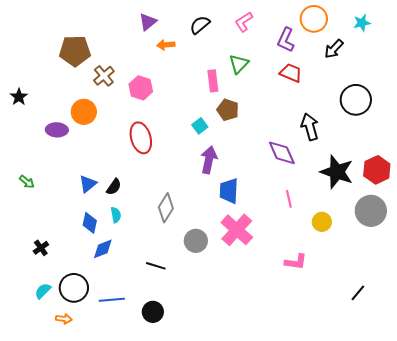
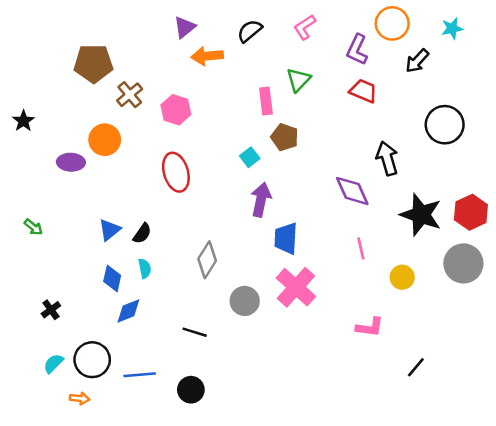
orange arrow: (166, 45) -> (207, 56), size x1.4
black line: (358, 293) -> (416, 367), moved

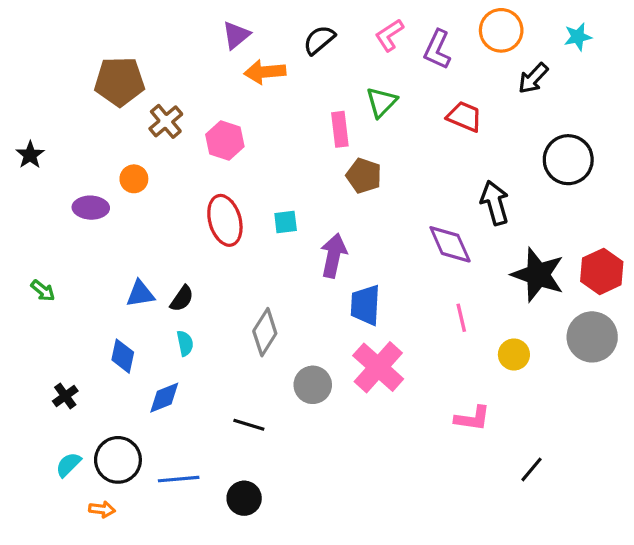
purple L-shape: (357, 50) -> (437, 50), moved
orange circle: (105, 140) -> (134, 179), size x0.7
cyan square: (250, 157) -> (286, 222), moved, turned 30
blue triangle: (110, 230) -> (140, 294), turned 30
blue diamond: (112, 278) -> (123, 356), moved

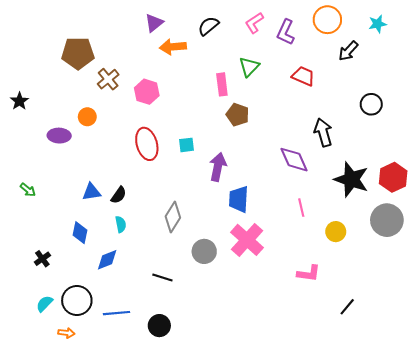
black circle: (568, 160) -> (371, 104), size x0.7

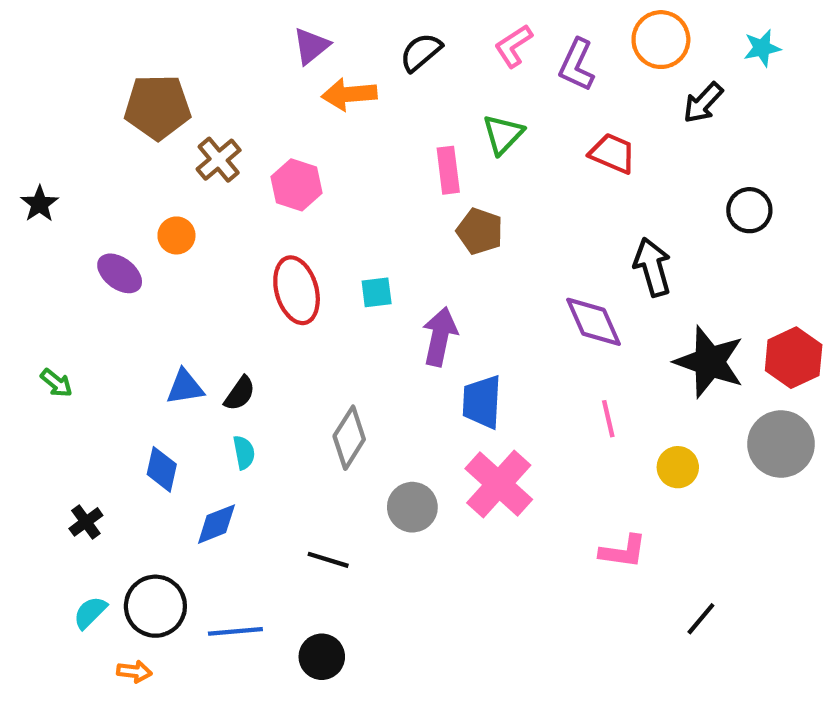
purple ellipse: (59, 136) -> (120, 273), turned 35

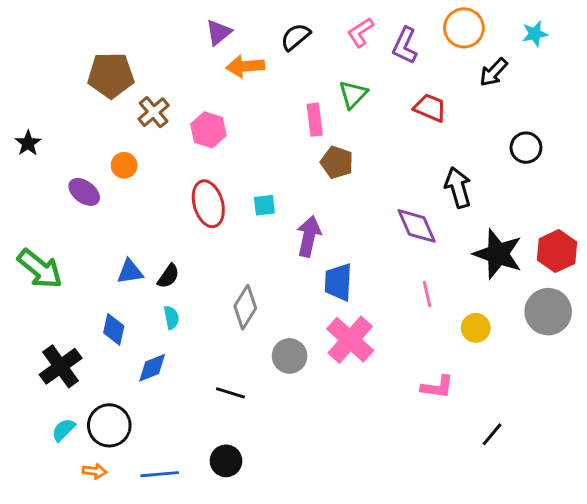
green arrow: (56, 383) -> (40, 269), size x2.0
black cross: (86, 522) -> (61, 366), size x1.8
blue line: (235, 631) -> (160, 474), moved

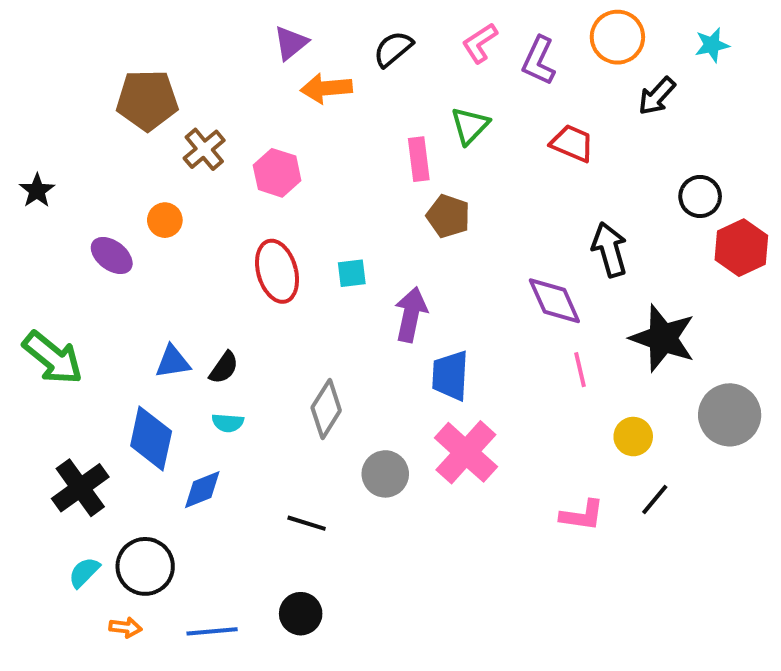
red hexagon: (557, 251) -> (741, 248), moved
pink line: (427, 294) -> (580, 370), moved
cyan semicircle: (171, 318) -> (228, 423), turned 105
blue diamond: (114, 329) -> (151, 439), size x1.5
black line: (492, 434) -> (655, 500), moved

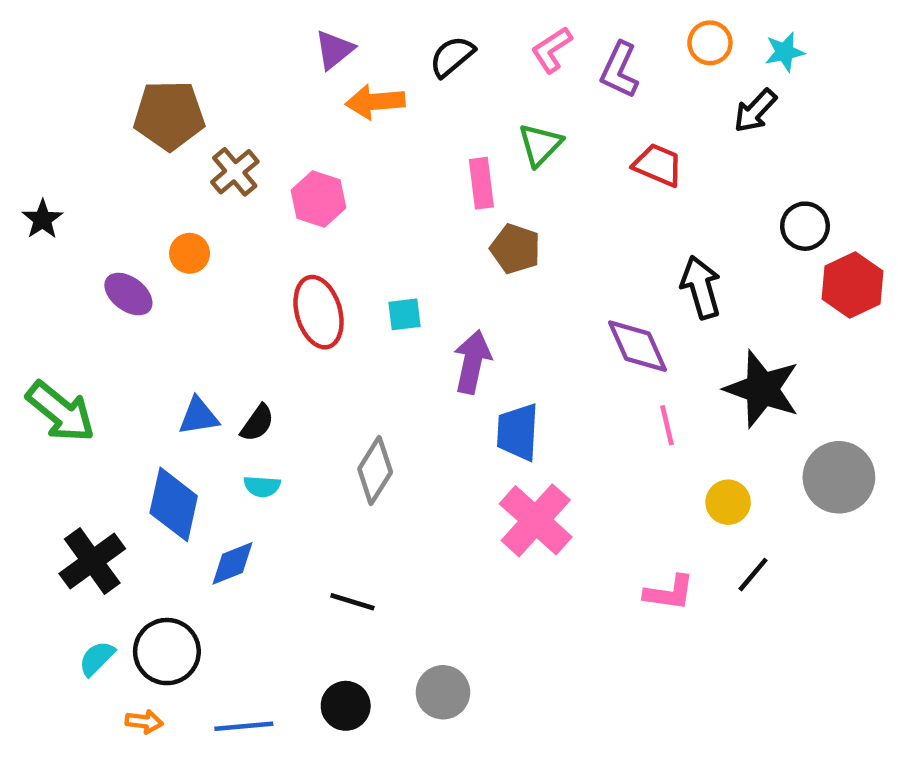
orange circle: (617, 37) -> (710, 43), size x0.7
cyan star: (712, 45) -> (785, 52), moved
gray circle: (385, 474) -> (443, 692), moved

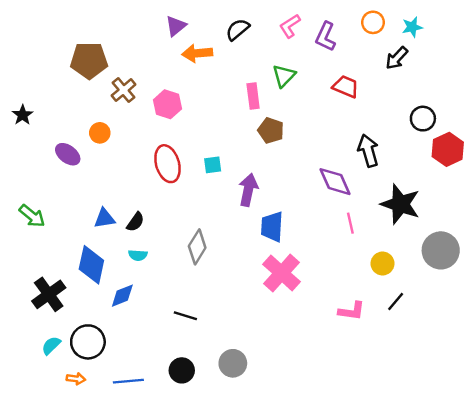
green arrow: (61, 412) -> (32, 216), size x0.7

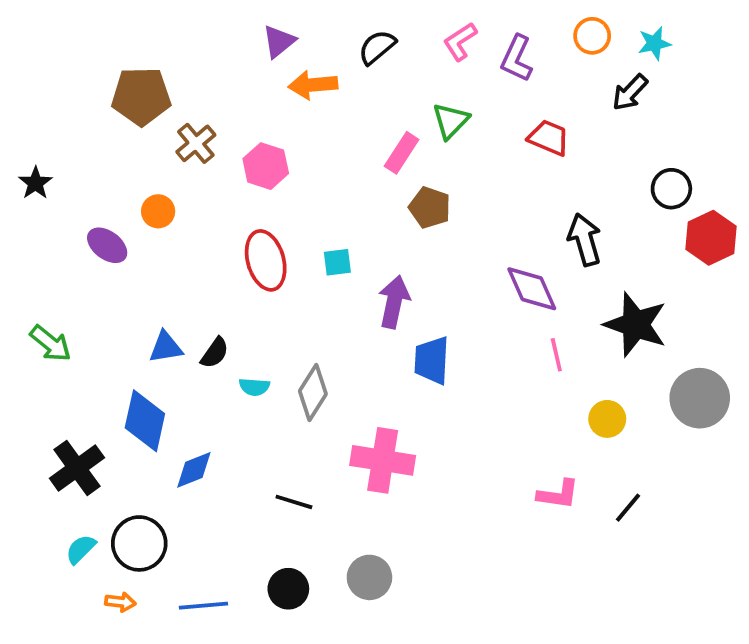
pink rectangle: (253, 96) -> (402, 153), turned 40
cyan semicircle: (138, 255) -> (254, 387), moved
pink cross: (282, 273) -> (383, 460), moved, turned -33
black line: (396, 302) -> (628, 508), moved

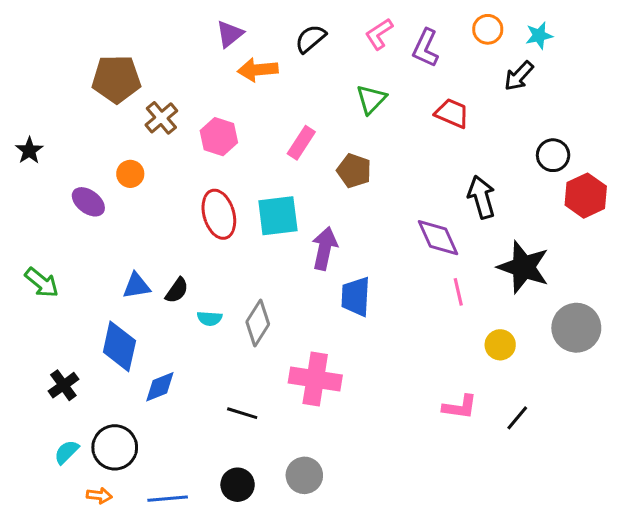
pink rectangle: (402, 153) -> (301, 143), moved
cyan square: (337, 262) -> (278, 216), size x1.8
black cross: (77, 468) -> (63, 385), size x0.7

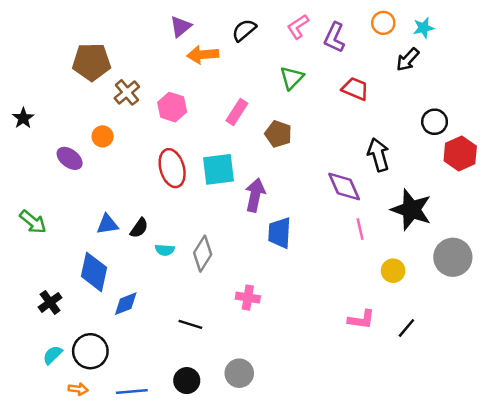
pink cross: (315, 379) -> (248, 298), size x0.6

